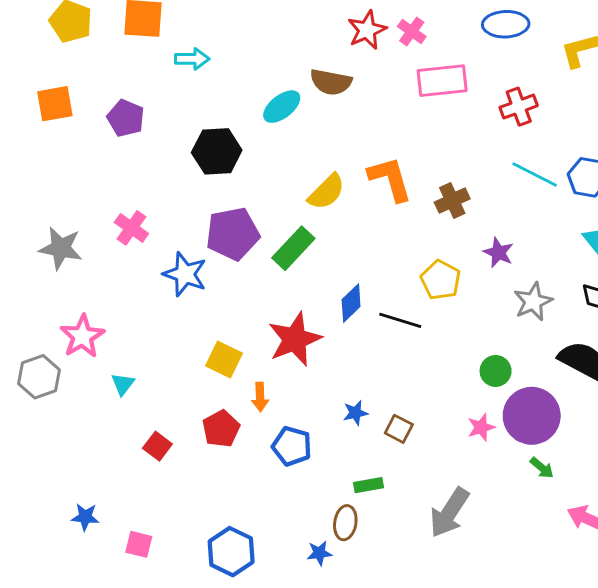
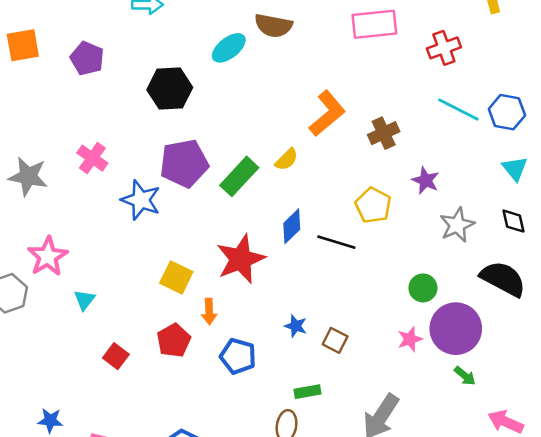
orange L-shape: (390, 179) -> (327, 113), turned 66
yellow semicircle: (327, 192) -> (287, 159), moved, size x0.7
blue star: (355, 413) -> (296, 326), turned 30

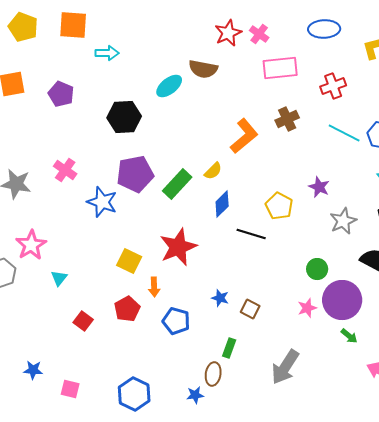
brown cross: (384, 133) -> (287, 119), moved
blue diamond: (292, 226) -> (222, 204), moved
green rectangle: (307, 392) -> (229, 348), turned -60

